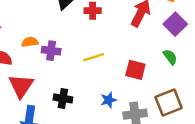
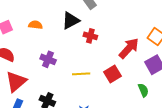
orange semicircle: (30, 42) -> (35, 25), moved
red square: (135, 70) -> (113, 74), moved, turned 30

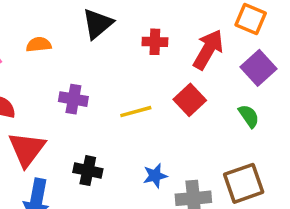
red cross: (90, 36) -> (155, 42), moved

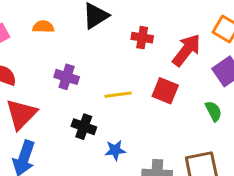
red square: (190, 100) -> (165, 91), turned -32
black cross: (88, 171) -> (84, 127), moved
blue star: (155, 176) -> (115, 150), moved

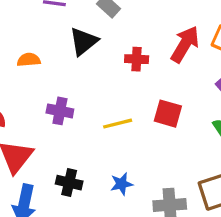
red arrow: (187, 50) -> (185, 44), moved
black cross: (84, 127) -> (69, 183), moved

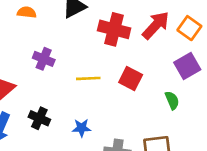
red cross: (137, 59) -> (114, 29), size x1.6

